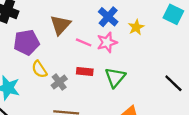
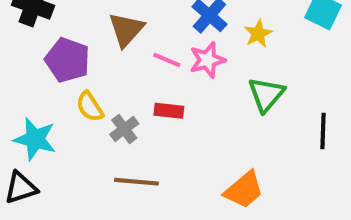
purple pentagon: (27, 42) -> (67, 60), turned 30
green triangle: (115, 77) -> (266, 95), moved
black line: (173, 83) -> (323, 131), turned 48

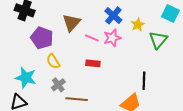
green triangle: (266, 95) -> (158, 40), moved
gray cross: (124, 129) -> (58, 85), moved
black line: (323, 131) -> (144, 81), moved

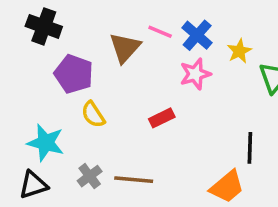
pink line: (92, 38) -> (160, 32), moved
red rectangle: (93, 63) -> (162, 118), turned -32
gray cross: (58, 85) -> (90, 176), moved

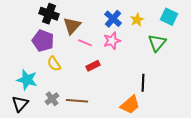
black cross: (44, 26) -> (49, 14), moved
pink line: (160, 32) -> (85, 43), moved
yellow star: (239, 51) -> (137, 20), moved
black triangle: (33, 185) -> (20, 104), turned -30

